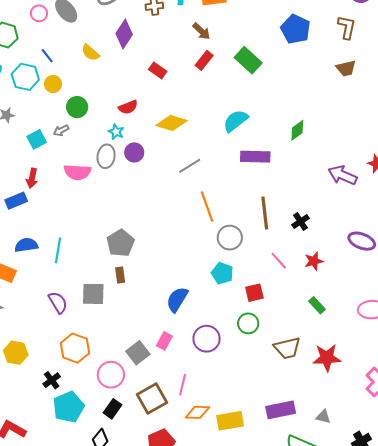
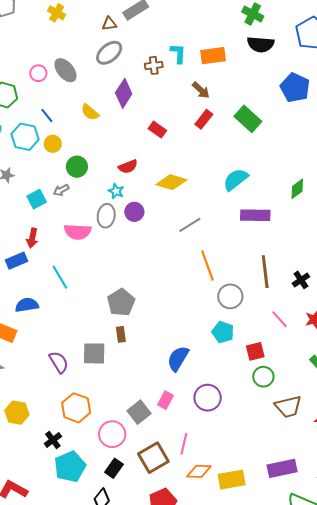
cyan line: (58, 250) -> (60, 277), moved, turned -40
green circle: (248, 323) -> (263, 377), moved

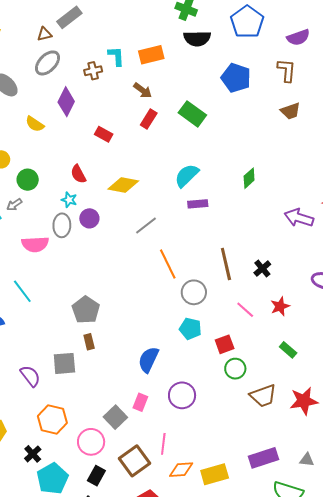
red semicircle: (128, 167) -> (78, 174), turned 90
purple rectangle: (255, 215) -> (198, 204), moved, size x0.7

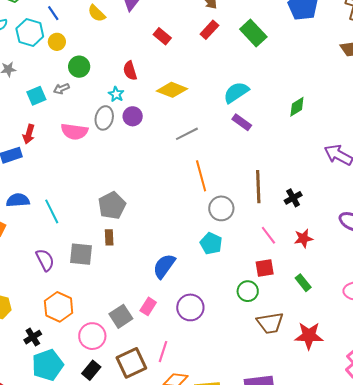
purple rectangle: (198, 204) -> (242, 122), turned 30
cyan line: (22, 291) -> (52, 211), moved
red square: (225, 344) -> (265, 268), moved

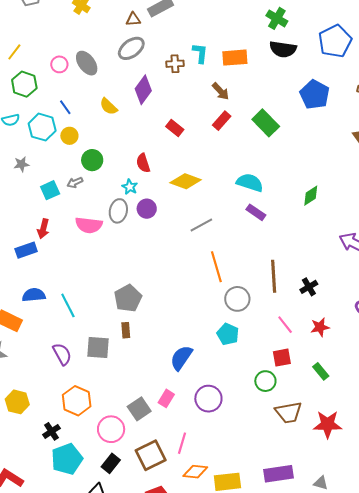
cyan semicircle: (236, 92) -> (250, 183), turned 52

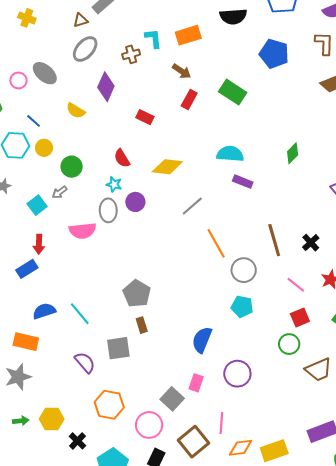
black cross: (52, 431) -> (77, 441), moved

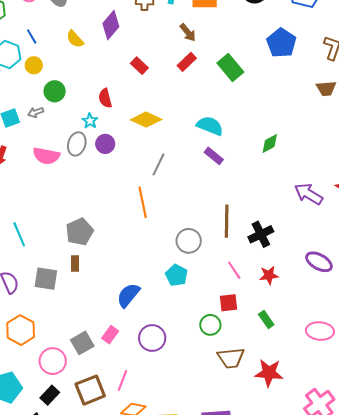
gray line: (192, 206) -> (158, 164), turned -40
orange line: (216, 243) -> (143, 202), moved
black cross: (311, 243) -> (261, 234), size x1.4

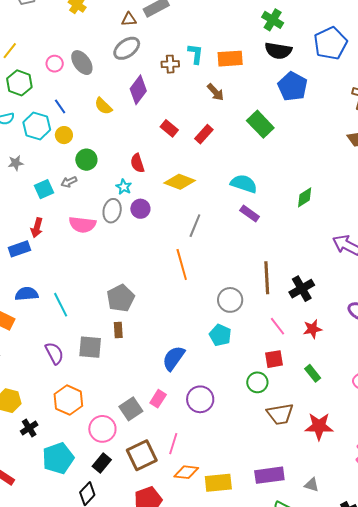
blue pentagon: (281, 43) -> (293, 86), moved
red rectangle: (187, 62) -> (204, 134), moved

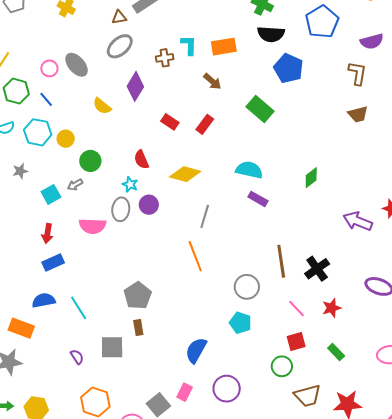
blue line: (60, 106) -> (46, 99), moved
blue rectangle: (19, 249) -> (53, 262), moved
purple semicircle: (54, 353) -> (77, 357), size x0.7

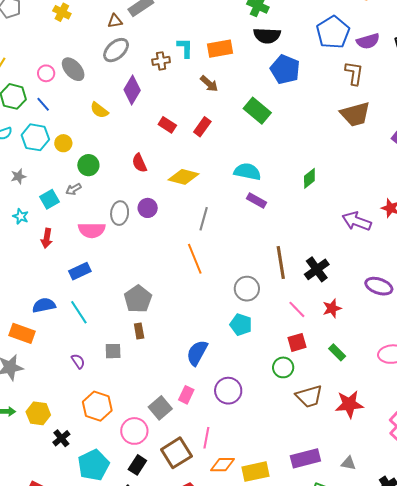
blue pentagon: (322, 22) -> (333, 32), moved
brown trapezoid: (358, 114) -> (355, 114), size x1.5
cyan star: (130, 184) -> (21, 216), moved
blue rectangle: (53, 262) -> (80, 271), moved
gray square: (112, 347) -> (113, 351), size x0.7

